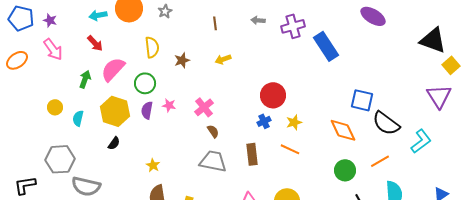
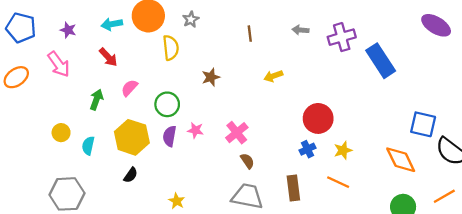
purple star: (50, 20) -> (68, 30), moved
yellow semicircle: (152, 47) -> (171, 48), moved
yellow arrow: (223, 59) -> (273, 76), moved
pink semicircle: (113, 69) -> (129, 88), size x0.6

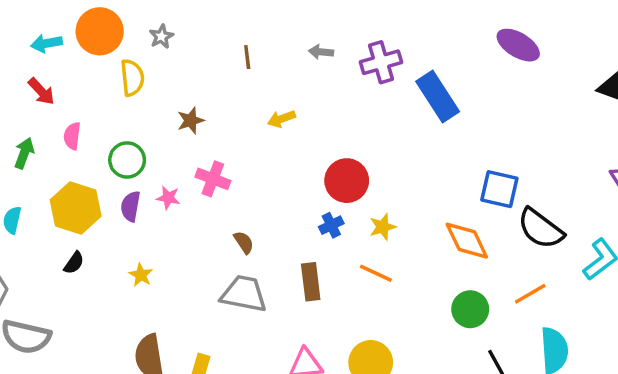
pink semicircle: (129, 88) -> (72, 136), turned -36
pink cross: (237, 133) -> (213, 179), moved, turned -30
yellow star: (177, 201) -> (141, 275), moved

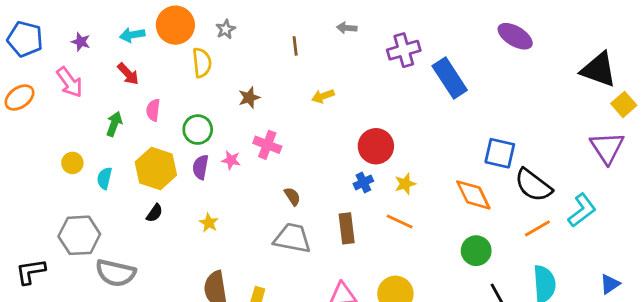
gray arrow: (321, 52) -> (347, 28), moved
orange line: (530, 294) -> (537, 228), moved

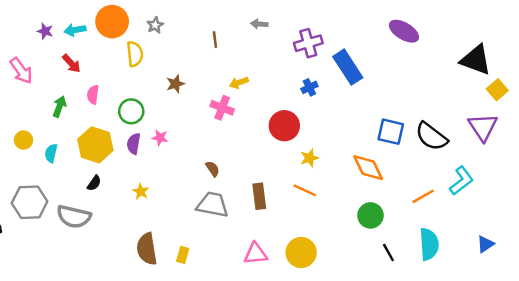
purple star: (81, 42) -> (45, 31), moved
pink cross: (267, 145) -> (222, 108), moved
blue cross: (363, 182) -> (309, 87), moved
black semicircle: (533, 185) -> (431, 136), moved
gray semicircle: (116, 273) -> (74, 217), moved

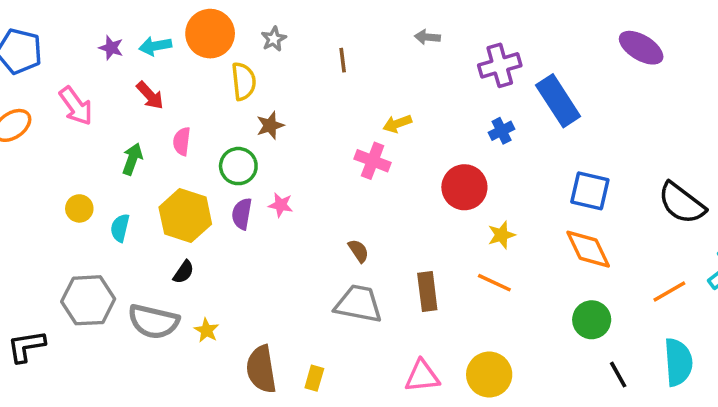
brown line: (215, 40) -> (343, 60), moved
brown star: (175, 84) -> (270, 125), moved
blue square: (391, 132) -> (590, 191), moved
yellow star: (141, 191) -> (207, 330), moved

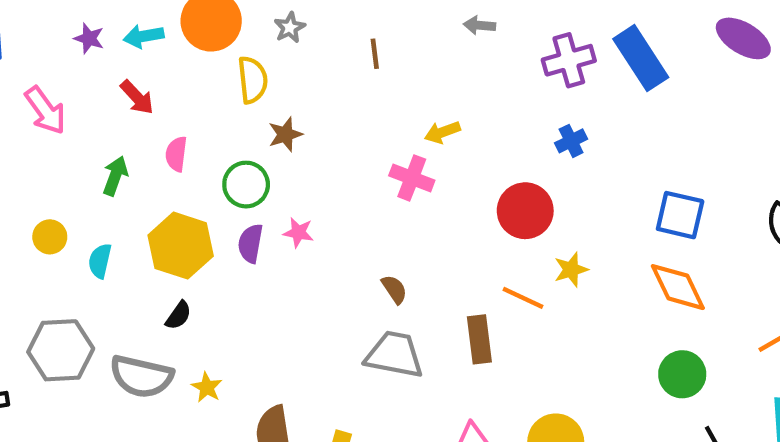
blue rectangle: (558, 101) -> (641, 58), moved
orange line: (494, 283) -> (523, 298), moved

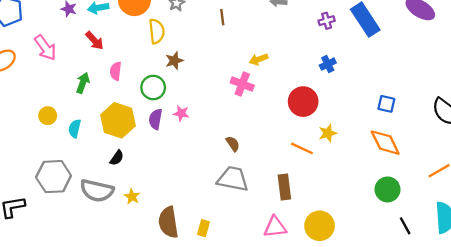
purple cross: (569, 60) -> (327, 21), size x0.6
blue square: (680, 215) -> (386, 104), size x0.7
brown rectangle: (479, 339) -> (284, 187), moved

